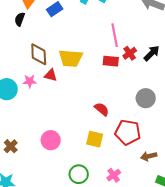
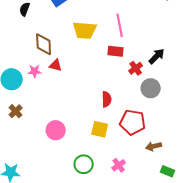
red cross: (130, 53) -> (136, 68), moved
black arrow: (152, 53) -> (157, 56), moved
yellow trapezoid: (71, 58) -> (85, 30), moved
red semicircle: (102, 109) -> (107, 99), turned 49
brown cross: (11, 146) -> (16, 111), moved

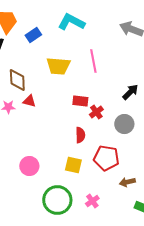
red rectangle: (116, 51) -> (80, 101), moved
red cross: (136, 68) -> (96, 112), moved
green circle: (84, 164) -> (57, 200), size x1.5

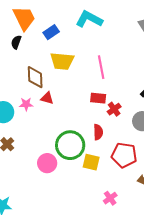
pink line: (93, 61) -> (101, 67), moved
yellow trapezoid: (58, 66) -> (62, 61), moved
green circle: (57, 200) -> (70, 145), moved

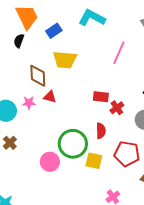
pink line: (101, 67) -> (119, 53), moved, turned 35

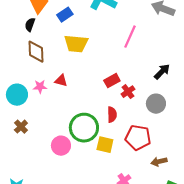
brown diamond: (38, 76) -> (36, 52), moved
red rectangle: (101, 97) -> (112, 81), turned -35

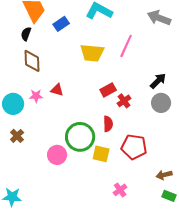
yellow trapezoid: (76, 44) -> (92, 53), moved
gray circle: (156, 104) -> (161, 103), moved
brown arrow: (159, 162) -> (164, 175), moved

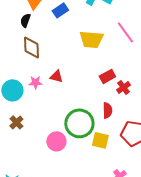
pink line: (126, 46) -> (125, 32), turned -60

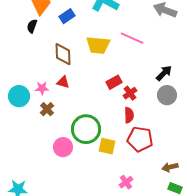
pink line: (125, 32) -> (132, 38), turned -30
brown diamond: (31, 47) -> (63, 54), moved
red semicircle: (107, 110) -> (129, 115), moved
brown cross: (16, 122) -> (47, 109), moved

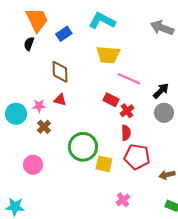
pink line: (132, 38) -> (129, 79), moved
yellow trapezoid: (98, 45) -> (108, 55), moved
red rectangle: (114, 82) -> (111, 100), turned 56
pink circle: (63, 147) -> (33, 165), moved
brown arrow: (170, 167) -> (167, 175), moved

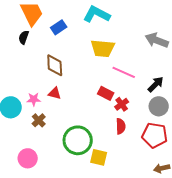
gray arrow: (162, 28) -> (157, 40), moved
red pentagon: (137, 157) -> (155, 135), moved

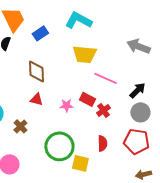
pink star: (34, 99) -> (66, 105), moved
red semicircle: (121, 126) -> (102, 143), moved

